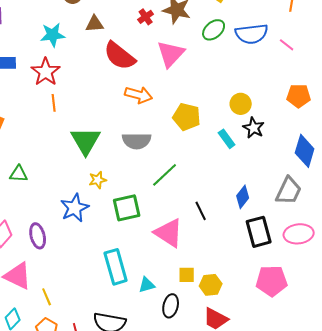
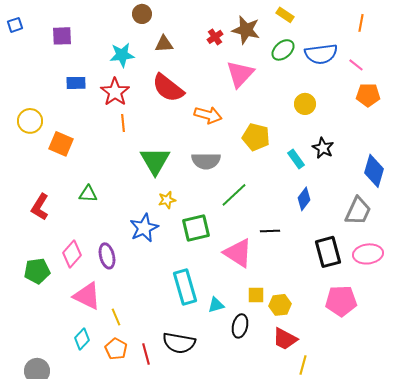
red semicircle: (120, 56) -> (168, 88), moved
orange pentagon: (299, 96) -> (368, 95), moved
yellow circle: (241, 104) -> (305, 104), moved
blue diamond: (243, 197) -> (304, 199), moved
black line: (201, 211) -> (270, 231), turned -66

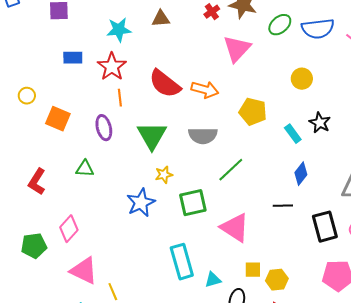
red semicircle: (168, 88) -> (165, 84), moved
yellow circle: (30, 121) -> (27, 96), size x0.7
black line: (270, 231) -> (283, 206), moved
purple ellipse: (107, 256) -> (104, 128), moved

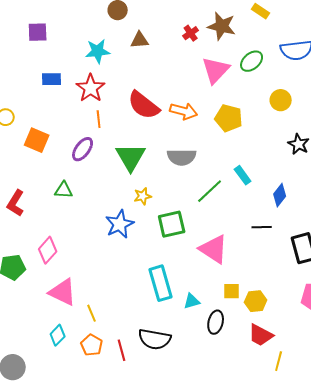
green ellipse: (280, 25) -> (252, 61), moved
yellow pentagon: (253, 112) -> (229, 118), moved
purple ellipse: (104, 128) -> (83, 149), turned 50
cyan rectangle: (293, 134) -> (243, 175), moved

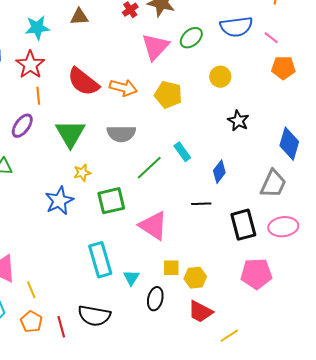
cyan triangle: (192, 301) -> (131, 278), turned -42
yellow line: (279, 361) -> (229, 336), moved, turned 42

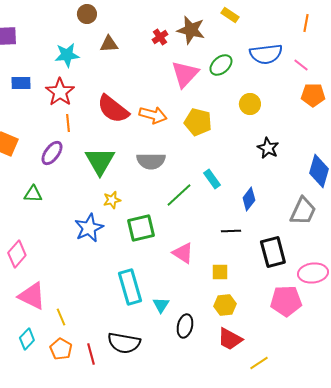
pink triangle: (153, 226) -> (183, 253), size x0.7
pink ellipse: (283, 227) -> (313, 273), moved
yellow square: (171, 268) -> (220, 272), moved

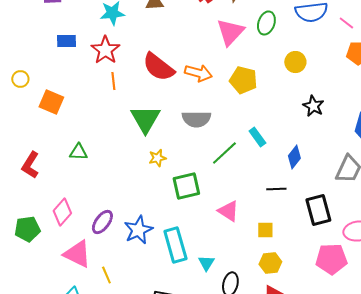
green ellipse: (221, 65) -> (266, 23), turned -30
purple ellipse: (52, 153) -> (102, 222), moved
blue star: (89, 228) -> (138, 230), moved

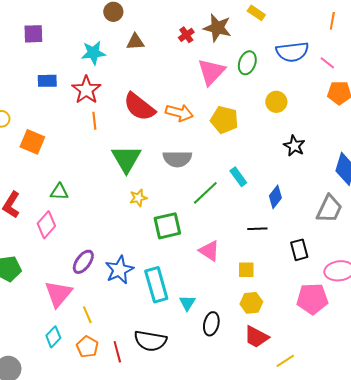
black rectangle: (318, 210) -> (299, 250), size x0.7
pink diamond: (62, 212) -> (46, 225), moved
pink triangle: (77, 254) -> (58, 294), turned 44

